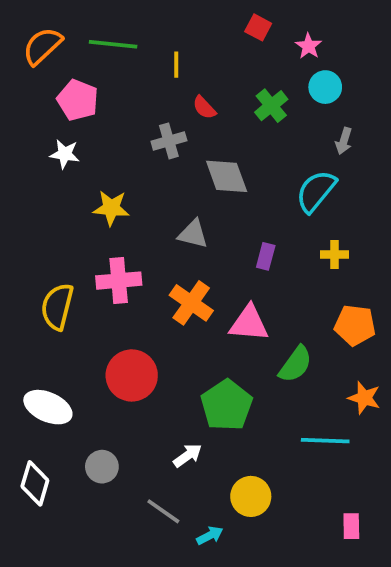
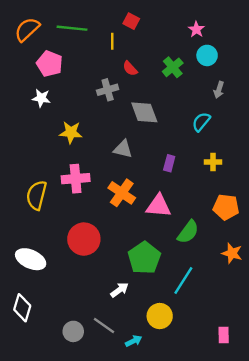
red square: (258, 27) -> (131, 21), moved
cyan semicircle: (316, 191) -> (201, 122), size x0.7
cyan line: (325, 441) -> (183, 280), moved, turned -60
gray circle: (102, 467) -> (73, 331), moved

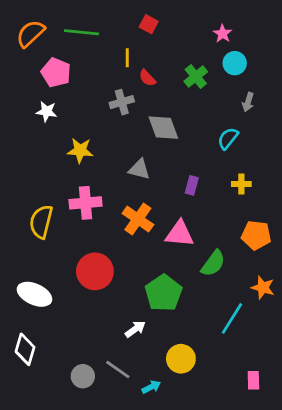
yellow line: (112, 41) -> (127, 58), moved
cyan line: (183, 280) -> (232, 318), moved

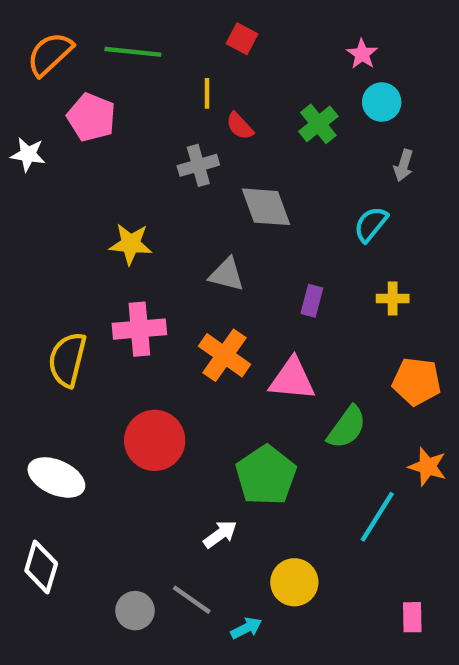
white star: (47, 112) -> (28, 154), moved

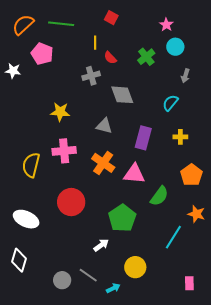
purple rectangle: (312, 301) -> (143, 138), size x1.6
orange pentagon: (417, 381) -> (191, 175), turned 30

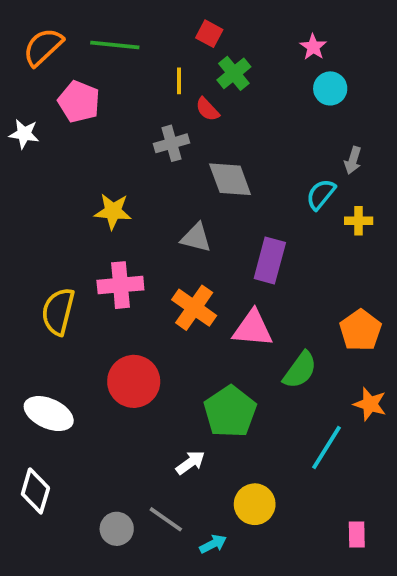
green cross: (146, 57) -> (234, 73), moved
gray arrow: (185, 76) -> (353, 160), moved
yellow cross: (180, 137) -> (359, 221), moved

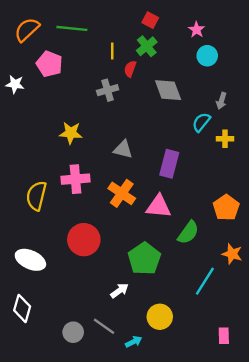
red square: (209, 34) -> (150, 20), moved
red semicircle: (207, 109) -> (130, 69), turned 63
gray diamond: (230, 179) -> (168, 90), moved

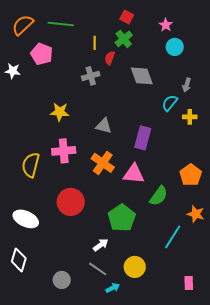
gray line: (104, 326) -> (98, 269), moved

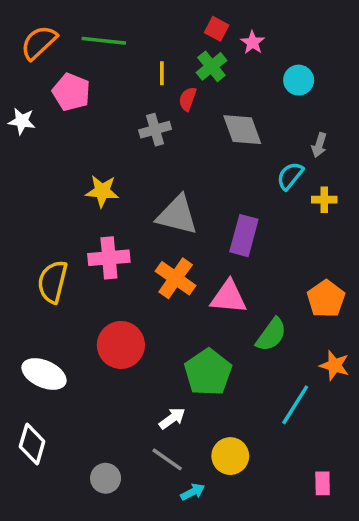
pink star: (166, 25) -> (252, 42), moved
gray triangle: (104, 126) -> (177, 215), size x1.5

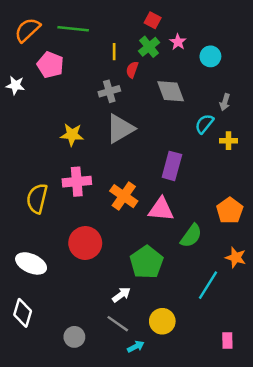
pink star: (252, 42) -> (178, 42), moved
gray triangle: (177, 215) -> (120, 129), moved, turned -44

